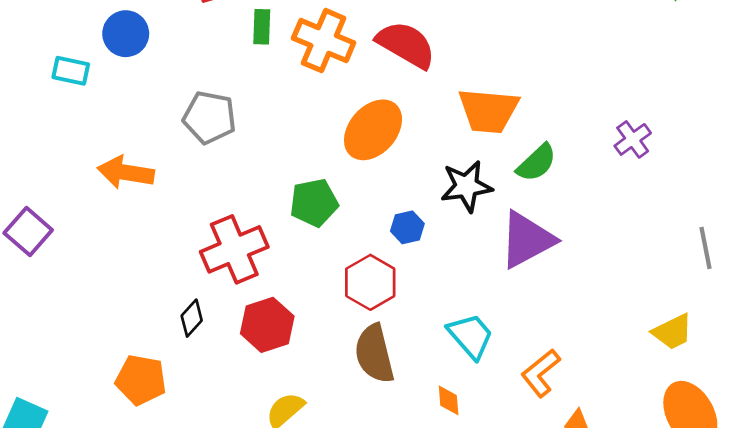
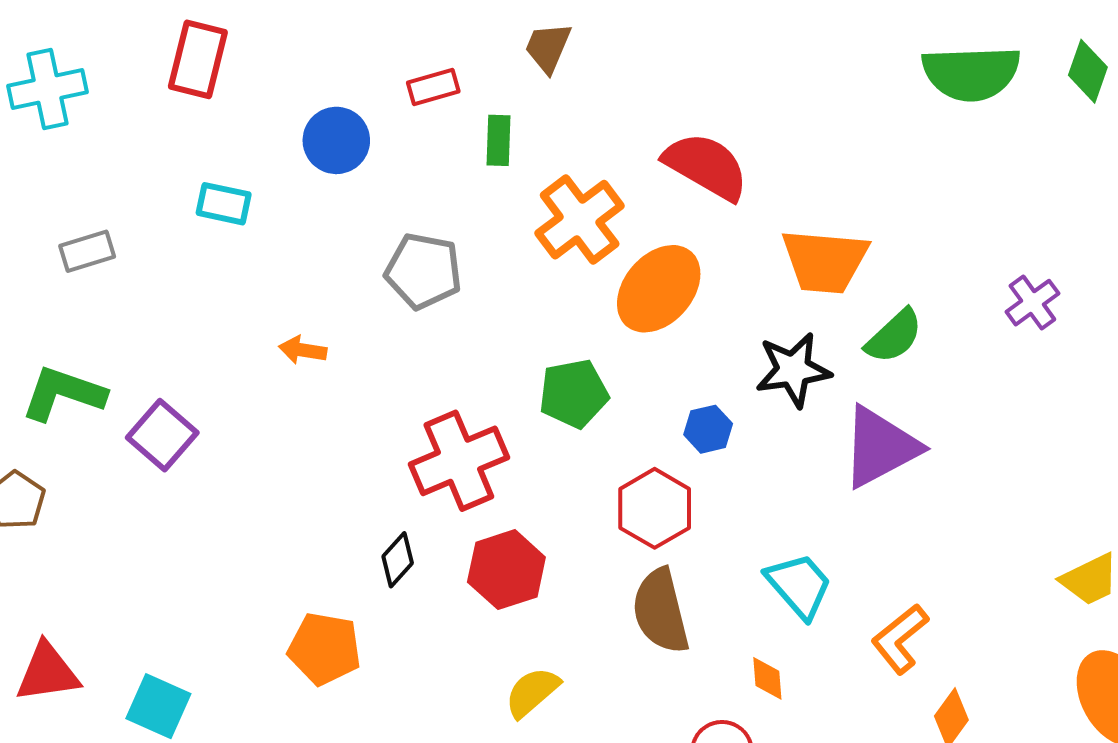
blue circle: (126, 34) -> (336, 140), moved
orange cross: (324, 41) -> (580, 220), moved, turned 30
orange arrow: (126, 172) -> (303, 350), size x0.6

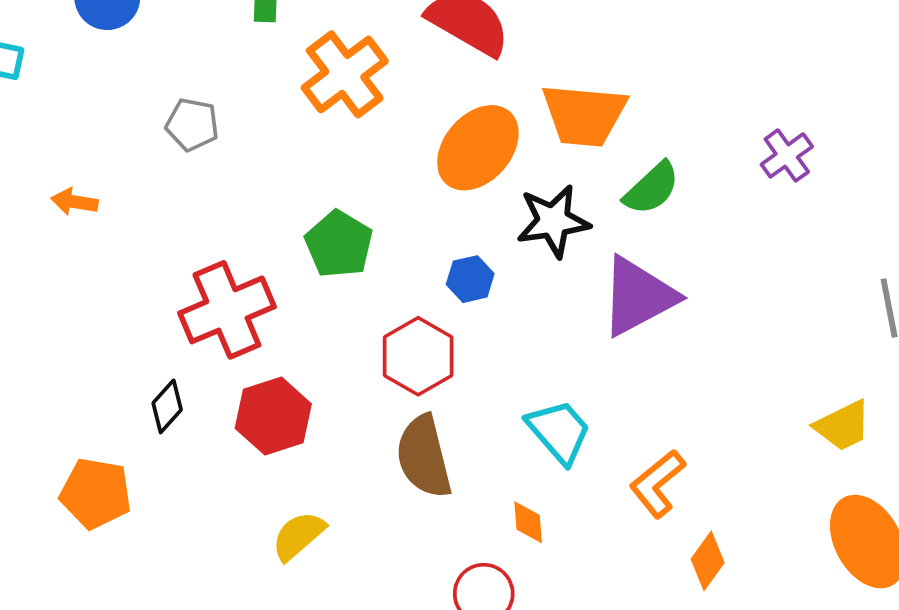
gray pentagon: (423, 271) -> (192, 125), size x0.7
orange ellipse: (659, 289) -> (478, 148), moved
green pentagon: (574, 394) -> (339, 244), turned -30

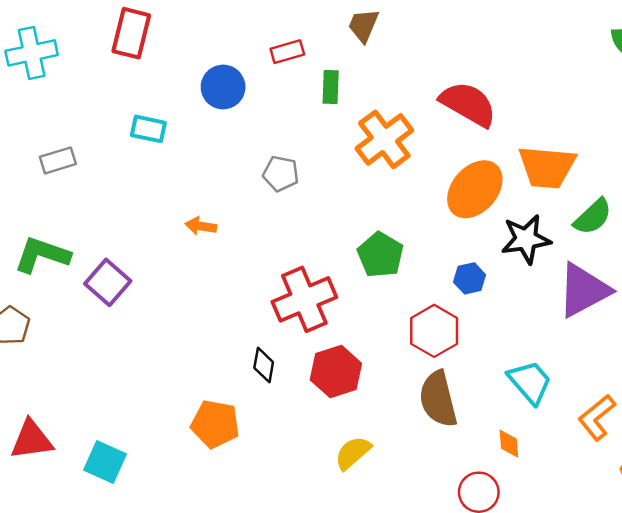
black diamond: (167, 406) -> (264, 365), turned -32

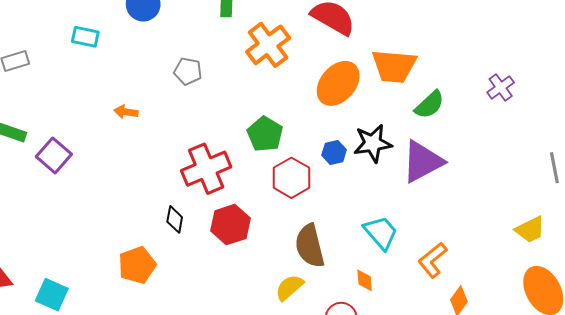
black star: (526, 239) -> (373, 143), moved
red hexagon: (434, 331) -> (291, 178), moved
orange pentagon: (215, 424) -> (137, 265), turned -30
yellow semicircle: (353, 453) -> (289, 287), moved

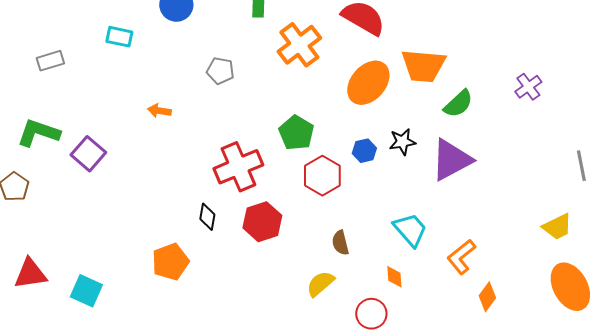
black star: (373, 143) -> (402, 142), size x0.7
brown semicircle: (310, 246) -> (340, 243), size x0.6

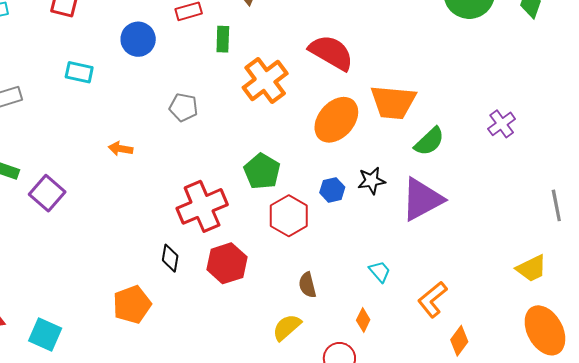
cyan trapezoid: (410, 230) -> (380, 272), size x0.6
orange diamond: (394, 277) -> (363, 320), turned 30

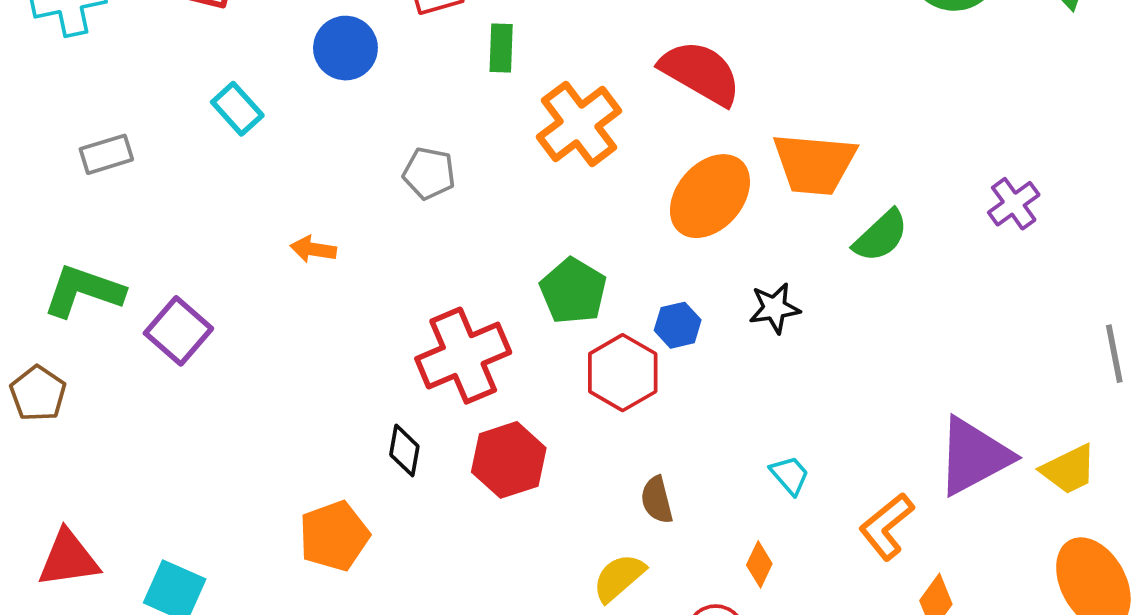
cyan rectangle: (79, 72) -> (237, 109), turned 36
blue hexagon: (332, 190) -> (678, 325), moved
purple triangle: (422, 199) -> (974, 456), moved

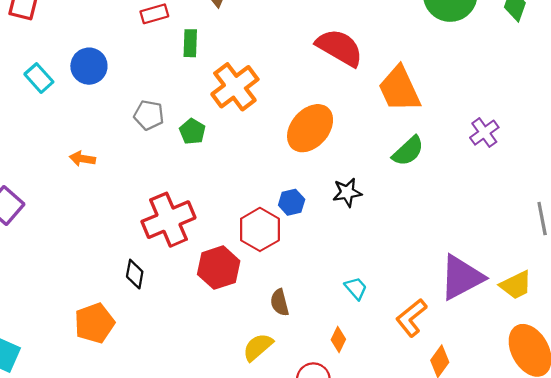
blue circle: (345, 48) -> (89, 66), moved
red semicircle: (700, 73) -> (339, 48), moved
orange trapezoid: (814, 164) -> (399, 89), moved, turned 60
green pentagon: (573, 291) -> (192, 131), moved, size x0.7
red hexagon: (509, 460) -> (219, 268), moved

